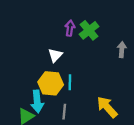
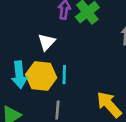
cyan arrow: (37, 101) -> (19, 75), moved

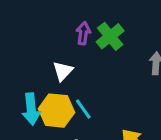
cyan line: (64, 75) -> (83, 109), turned -36

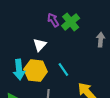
purple arrow: (83, 33) -> (53, 20), turned -40
cyan line: (83, 109) -> (63, 70), moved

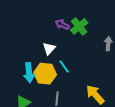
purple arrow: (53, 20) -> (62, 24), turned -32
cyan line: (63, 70) -> (64, 67), moved

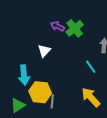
cyan line: (64, 67) -> (91, 67), moved
yellow hexagon: (45, 74) -> (40, 92), moved

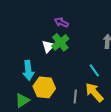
green cross: (75, 28) -> (60, 42), moved
cyan line: (91, 67) -> (94, 70), moved
gray line: (52, 101) -> (75, 96), moved

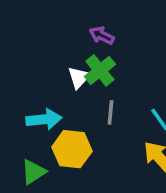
cyan arrow: (28, 70) -> (44, 119), turned -90
gray line: (75, 96) -> (110, 112), moved

